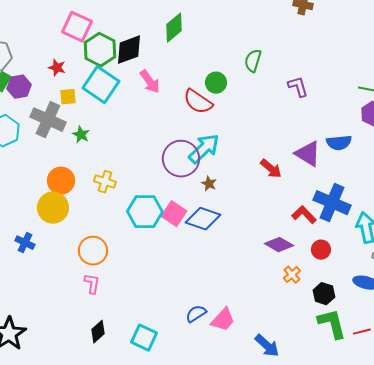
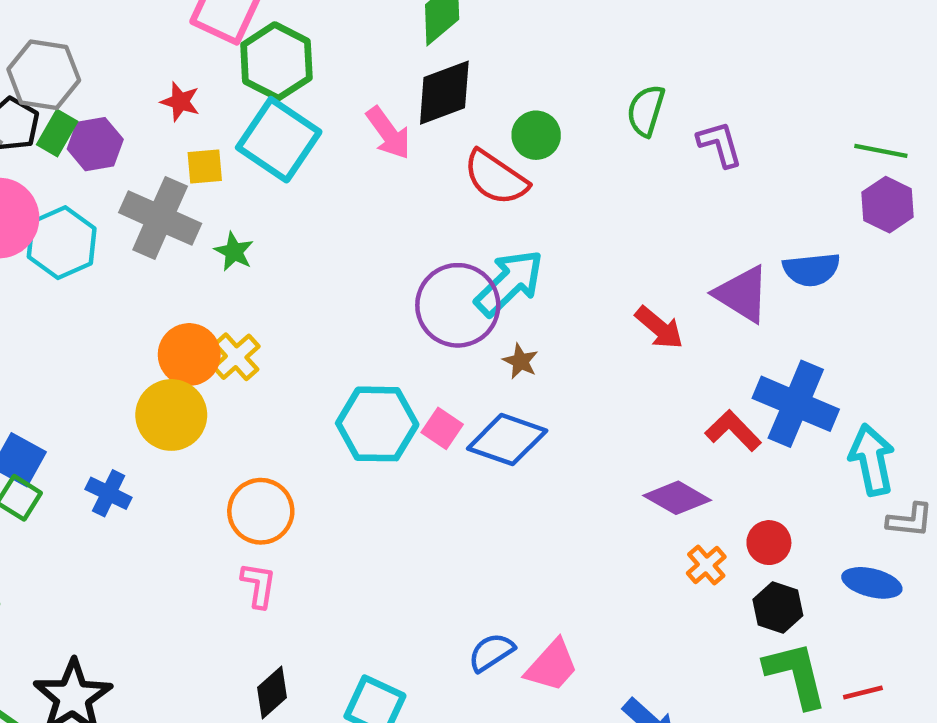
black diamond: (129, 50) -> (444, 93), moved
green semicircle: (253, 61) -> (646, 111), moved
yellow cross: (105, 182) -> (236, 357), moved, turned 30
pink square: (174, 214) -> (442, 428), size x0.7
red circle: (321, 250) -> (769, 543), moved

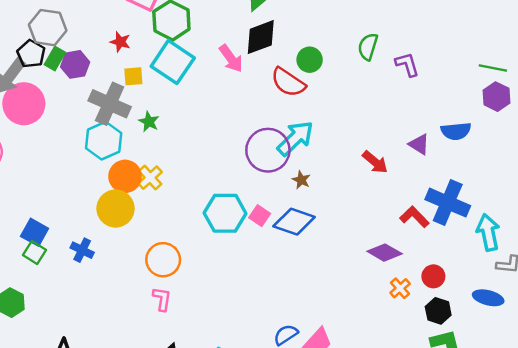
cyan hexagon: (62, 243) -> (104, 141), moved
purple triangle: (742, 294) -> (419, 144), size x0.7

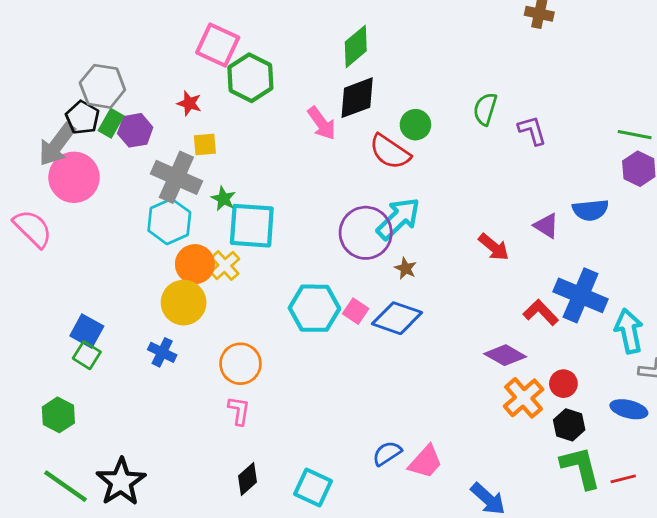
cyan square: (173, 62) -> (252, 226), moved, turned -30
blue cross: (82, 250) -> (162, 352), moved
orange cross: (400, 288) -> (524, 398), size x1.6

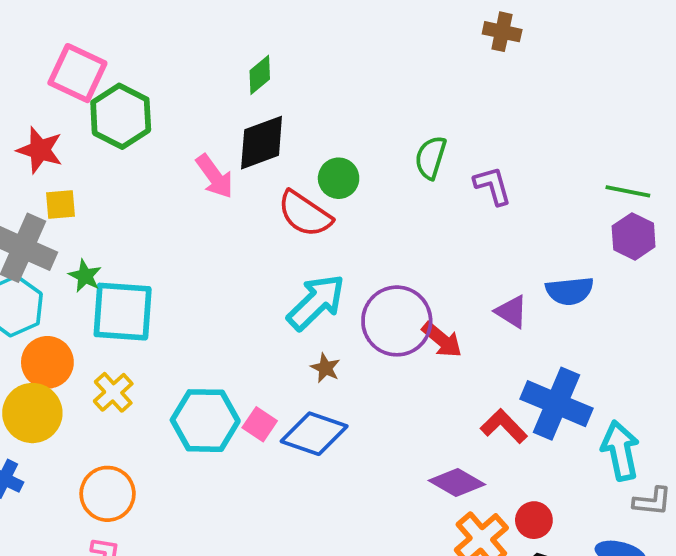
green diamond: (356, 46) -> (260, 75), size x0.7
red star: (189, 103) -> (40, 150), size x1.4
purple circle: (366, 233) -> (397, 321), moved
yellow cross: (225, 266) -> (113, 392), moved

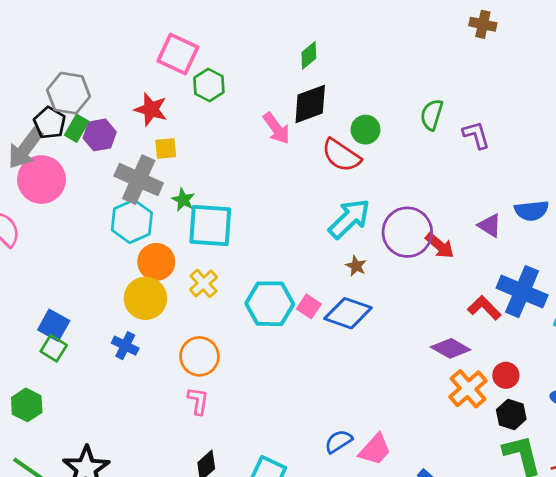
green hexagon: (121, 116) -> (209, 85), size x0.7

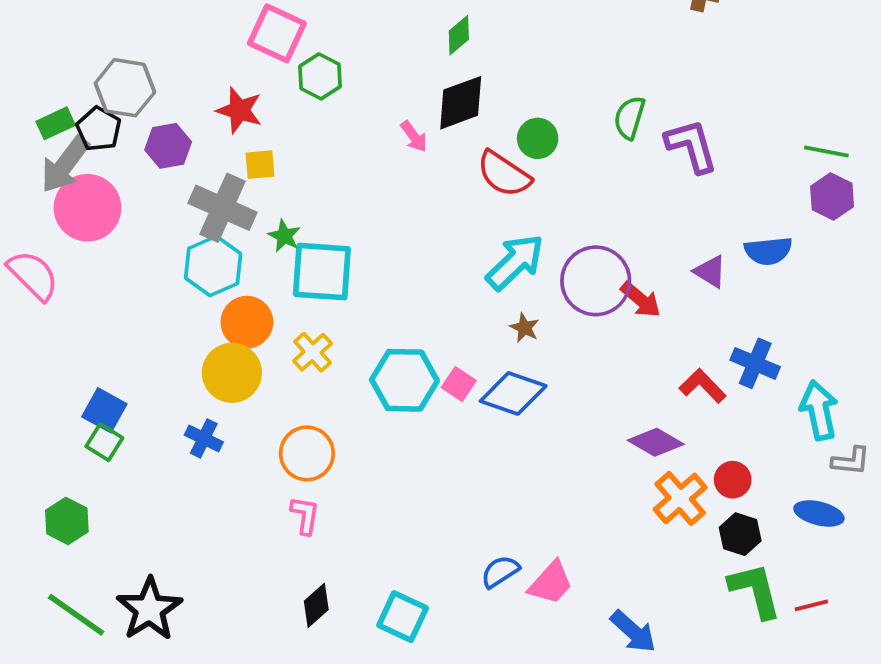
green rectangle: (77, 128) -> (56, 123), moved, turned 35
pink arrow: (276, 128) -> (414, 136), size x0.7
purple L-shape: (476, 135) -> (691, 146), size x1.4
blue cross: (522, 292) -> (755, 363), size x0.7

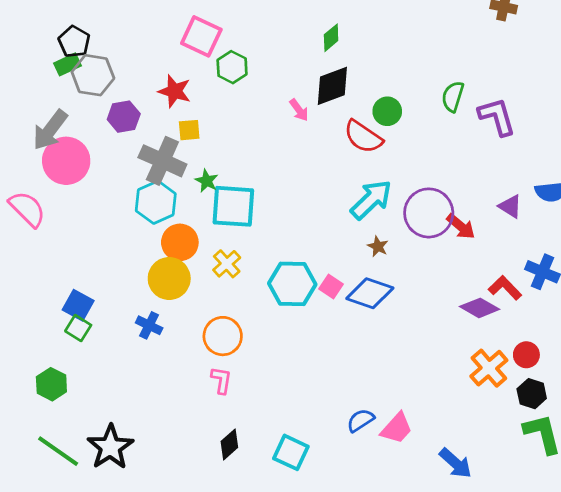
green rectangle: (56, 123) -> (67, 64), moved
black pentagon: (99, 129) -> (74, 42), moved
purple diamond: (656, 442) -> (480, 308), moved

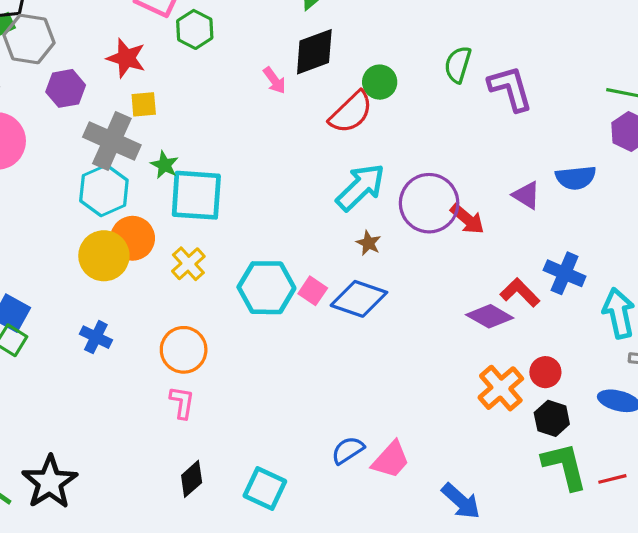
red semicircle: (363, 137) -> (351, 112), turned -78
yellow circle: (169, 279) -> (104, 256), moved

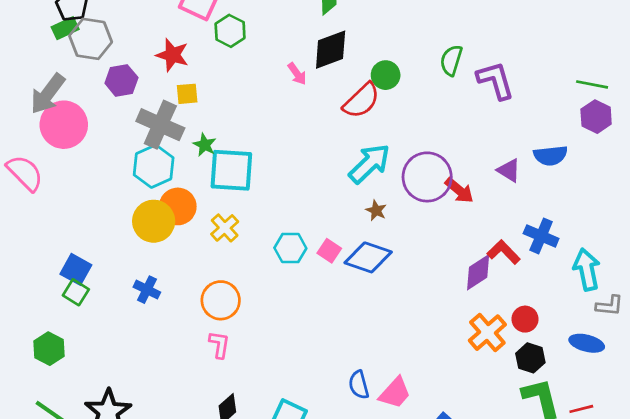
cyan hexagon: (266, 288) -> (290, 248), size x0.7
purple diamond: (490, 316) -> (478, 272), turned -63
blue semicircle: (348, 450) -> (359, 385), turned -72

